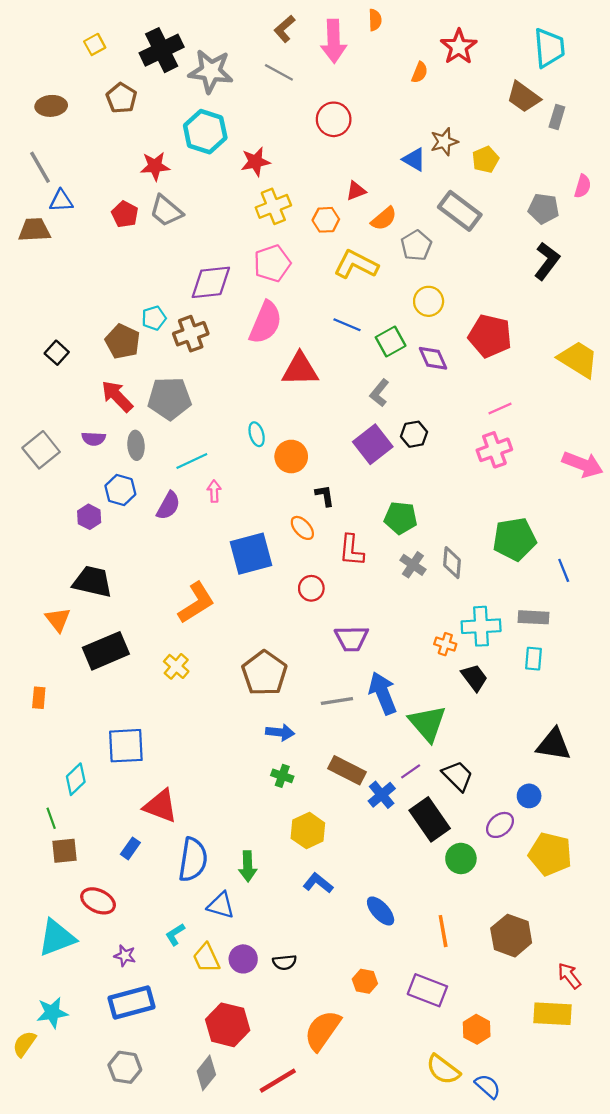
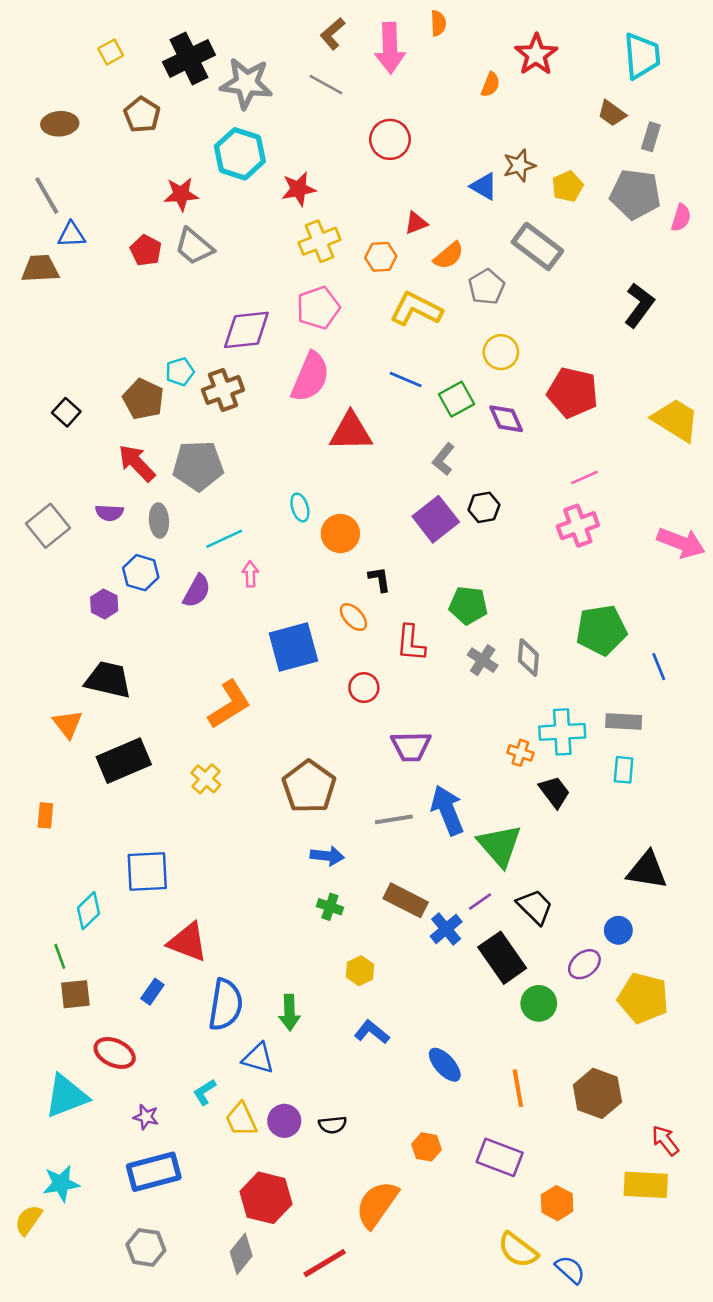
brown trapezoid: (523, 97) -> (612, 113), size x0.7
gray pentagon: (544, 209) -> (635, 194), moved, size x1.4
yellow hexagon: (308, 831) -> (360, 971), size x0.7

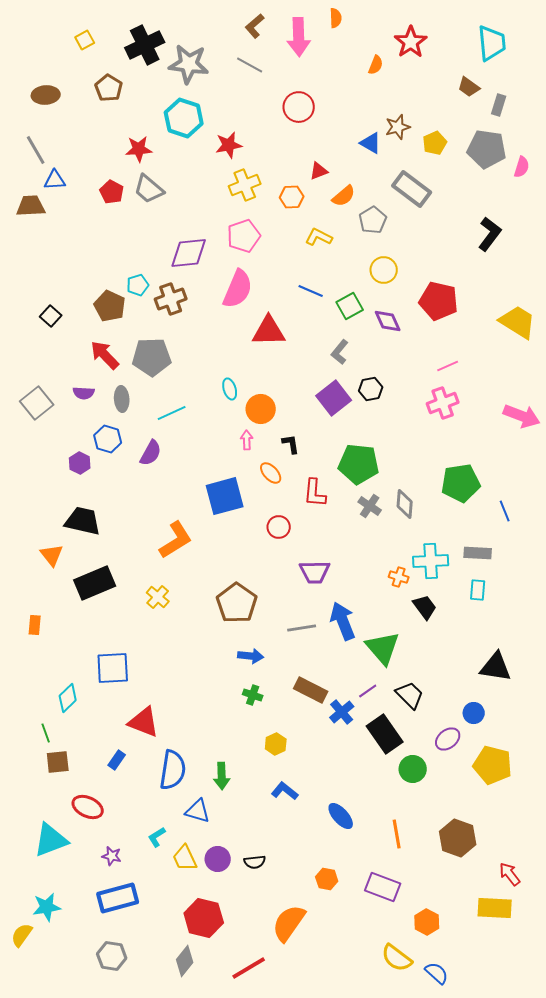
yellow L-shape: (416, 309) -> (319, 237), size x0.7
pink arrow: (250, 574) -> (247, 440), moved
green pentagon: (468, 605) -> (359, 464), size x1.4

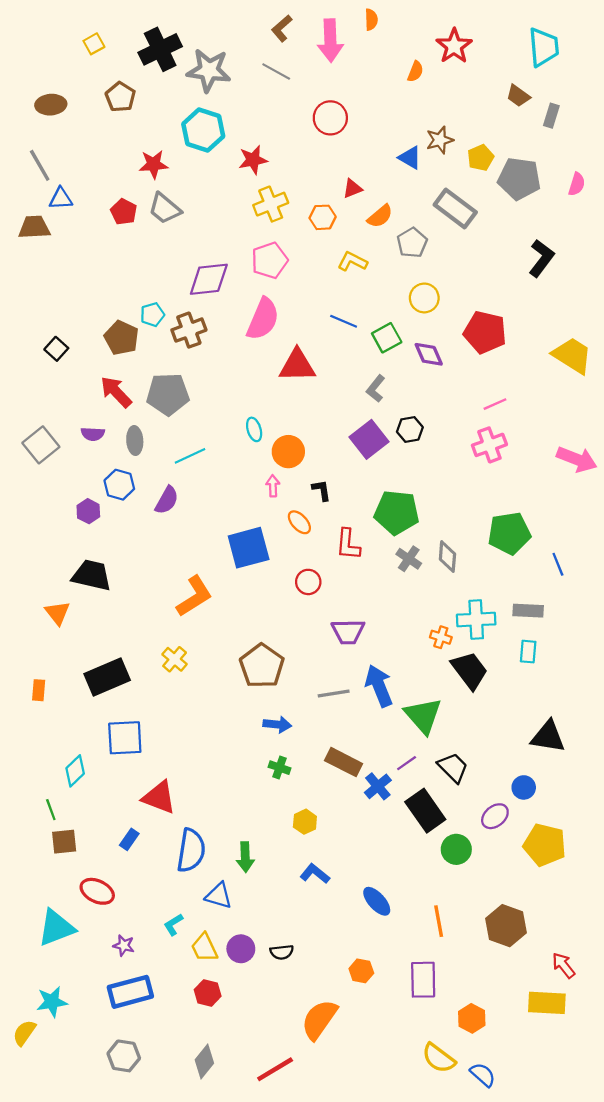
gray pentagon: (487, 149) -> (519, 179), moved
black rectangle: (95, 583) -> (107, 677), moved
black trapezoid: (425, 607) -> (470, 670), size x1.4
purple rectangle: (383, 887) -> (423, 980), turned 68
red hexagon: (204, 918) -> (208, 993), moved, size x0.6

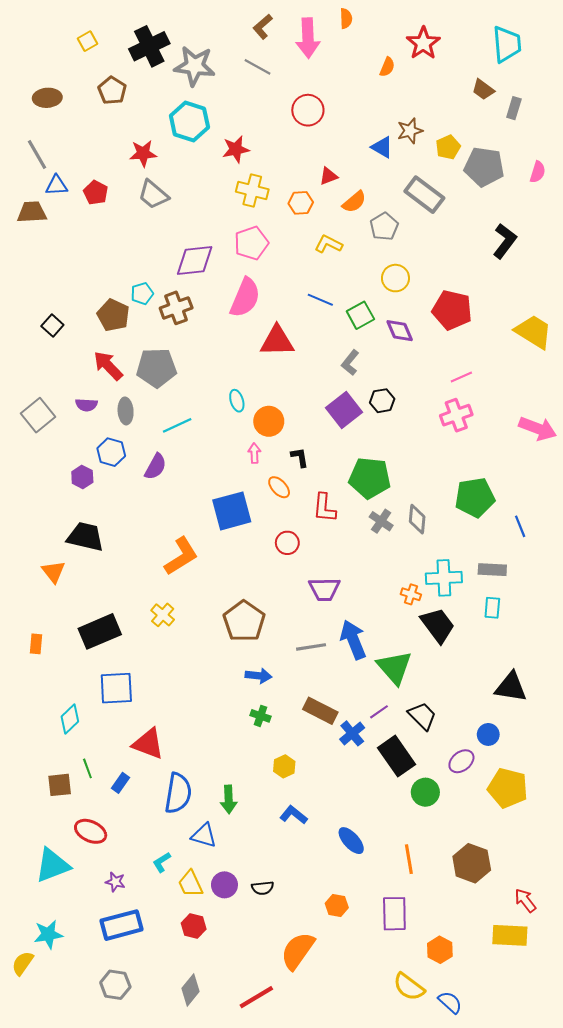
yellow cross: (271, 204) -> (252, 191), turned 36
red pentagon: (124, 212) -> (96, 193), moved
green line: (51, 810) -> (87, 768), moved

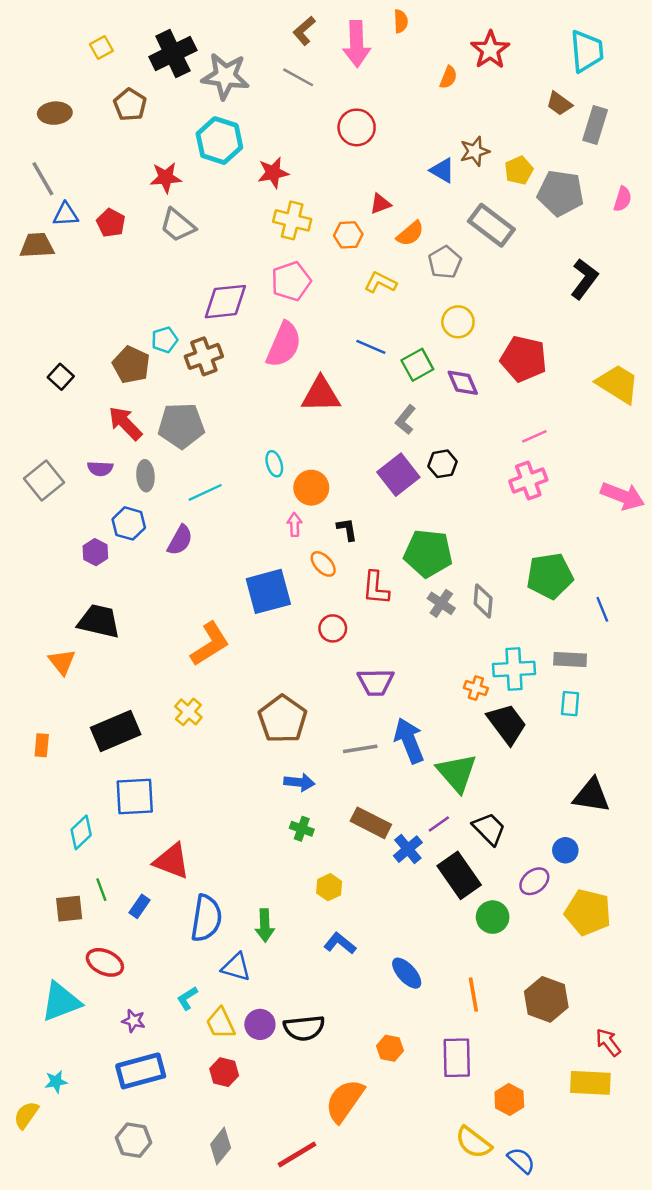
gray rectangle: (514, 108) -> (595, 125), size x1.4
black semicircle: (263, 888) -> (304, 1028), size x1.6
cyan star: (48, 934) -> (56, 1082), size x0.7

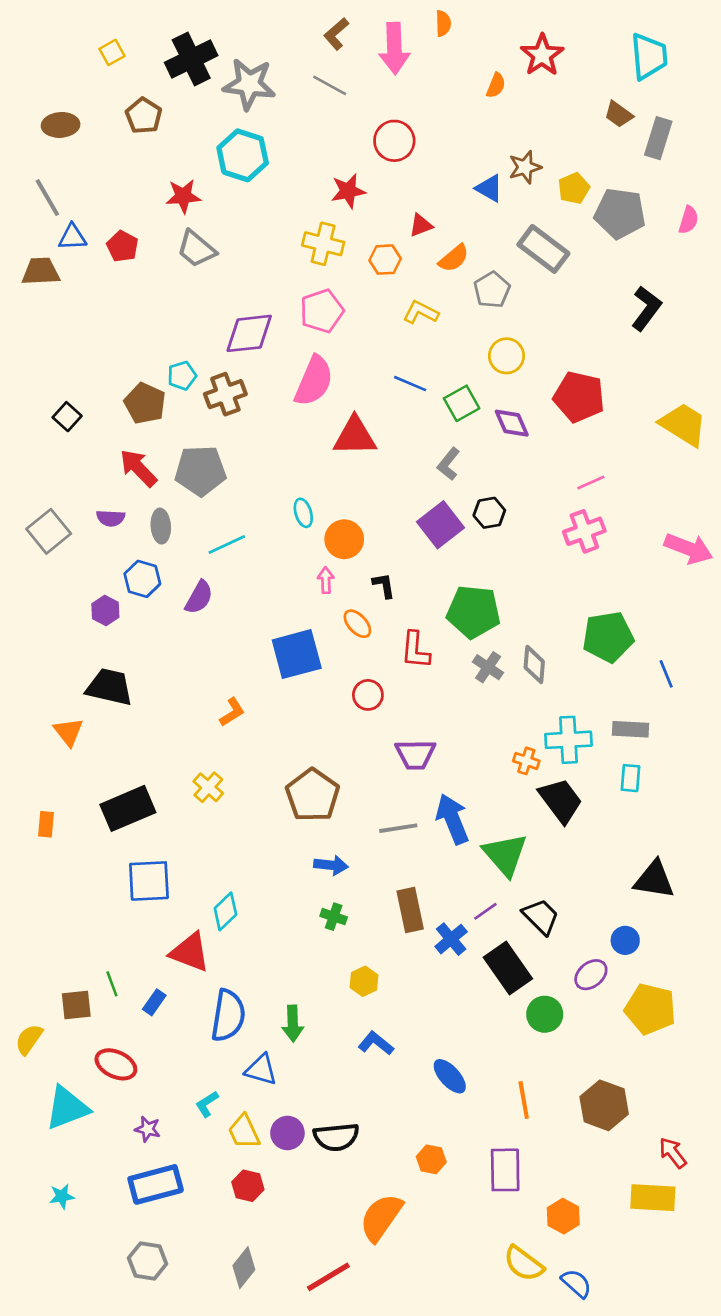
red star: (273, 173) -> (348, 191), moved
orange L-shape: (210, 644) -> (232, 712), size x0.6
brown rectangle: (371, 823) -> (410, 910), turned 51
cyan diamond: (81, 832) -> (225, 911), moved
yellow semicircle: (26, 1115) -> (29, 1039), moved

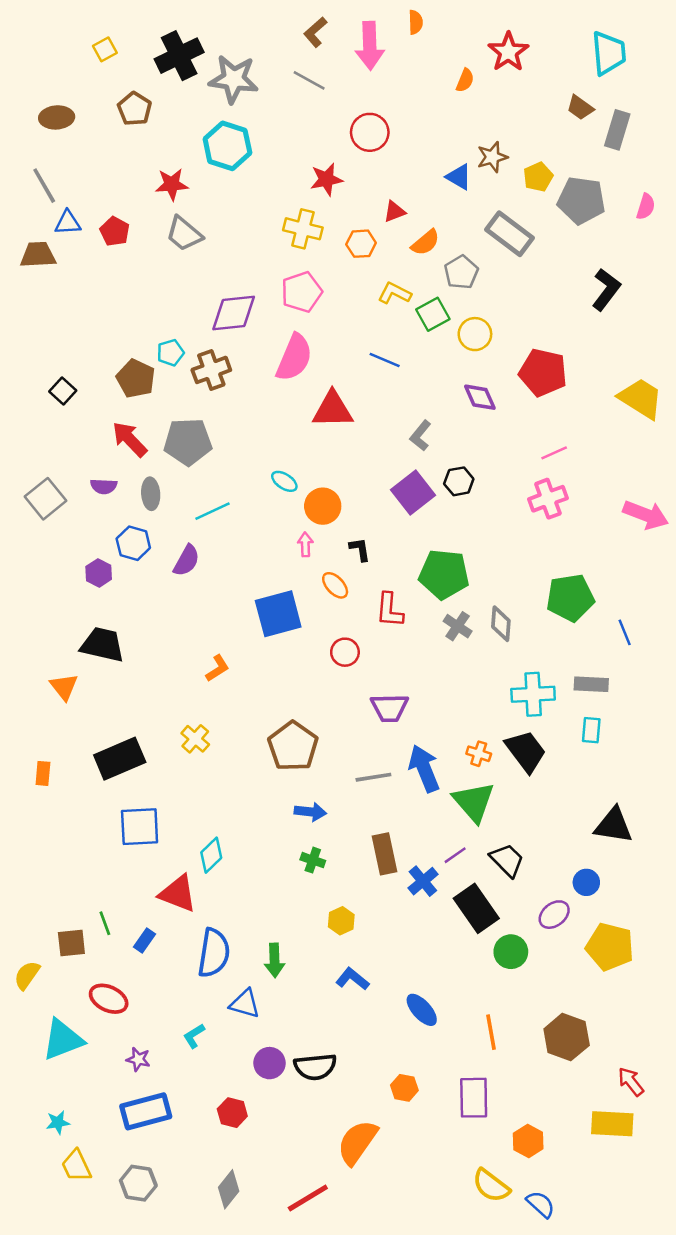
green square: (462, 403) -> (433, 314), moved
cyan ellipse: (303, 513) -> (284, 481), turned -40
orange cross: (526, 761) -> (479, 754), moved
yellow trapezoid: (244, 1132) -> (76, 1166), moved

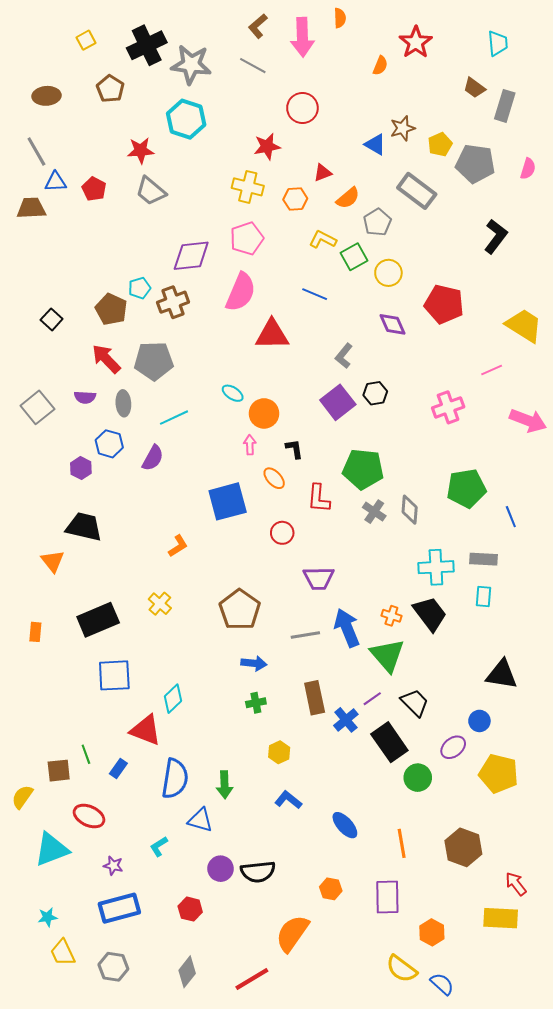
cyan trapezoid: (609, 53) -> (498, 43), size x0.7
pink line: (554, 453) -> (492, 370), moved
green cross: (313, 860) -> (256, 703), turned -30

